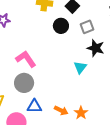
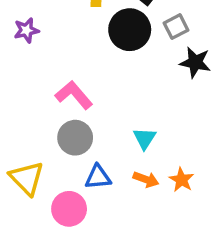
black circle: (61, 26) -> (130, 30), size x1.5
cyan triangle: (80, 67) -> (145, 138), moved

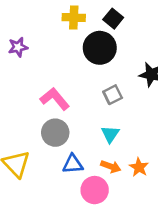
gray square: (176, 27) -> (113, 95), moved
pink circle: (69, 209) -> (95, 190), moved

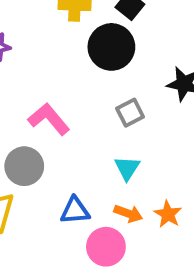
gray circle: (55, 133) -> (24, 166), moved

